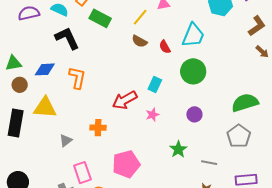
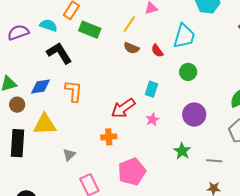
green circle: (193, 71) -> (188, 72), size x0.7
purple circle: (194, 114) -> (194, 115), size x1.5
orange cross: (98, 128) -> (109, 137), moved

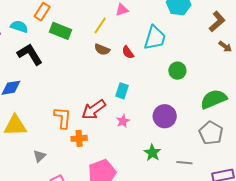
green circle: (188, 72) -> (177, 71), moved
orange L-shape: (74, 91) -> (63, 118), moved

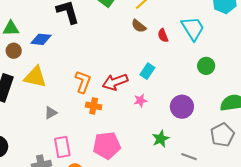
cyan trapezoid: (155, 38) -> (193, 28), turned -64

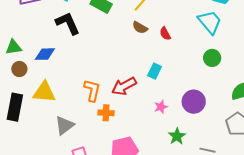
cyan trapezoid: (193, 28) -> (210, 22), moved
pink star: (140, 101) -> (161, 107), moved
gray triangle: (51, 113) -> (64, 125), size x1.5

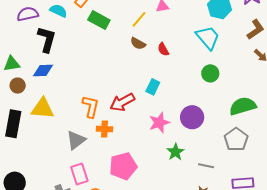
black L-shape: (68, 23) -> (47, 39), moved, turned 40
pink star: (161, 107) -> (159, 123), size x1.5
gray triangle: (64, 125) -> (76, 140), moved

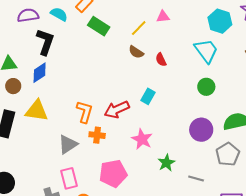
blue diamond: (43, 70) -> (40, 73), turned -35
purple circle: (192, 117) -> (201, 130), moved
pink star: (159, 123) -> (142, 139), moved, turned -30

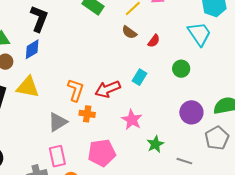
red semicircle: (161, 60) -> (154, 41), turned -120
green circle: (206, 87) -> (181, 69), moved

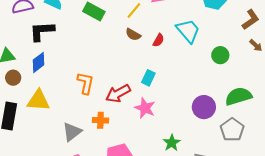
black L-shape: (39, 19) -> (42, 31), turned -108
cyan trapezoid: (199, 34) -> (188, 31), moved
green circle: (181, 69) -> (220, 55), moved
orange L-shape: (76, 90) -> (86, 83), moved
pink star: (132, 120) -> (145, 108), moved

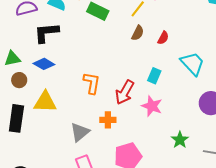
cyan trapezoid: (188, 31) -> (192, 64), moved
brown semicircle: (133, 35) -> (138, 33), turned -91
blue diamond: (38, 62) -> (44, 64), turned 70
red arrow: (118, 93) -> (125, 92), turned -30

